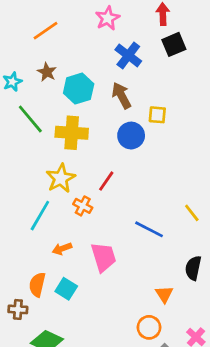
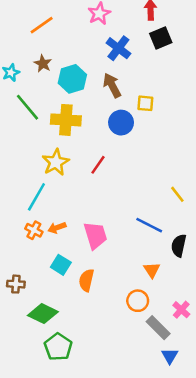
orange cross: (83, 206) -> (34, 230), moved
blue line: (149, 229) -> (149, 225), moved
orange semicircle: (37, 285) -> (86, 280), moved

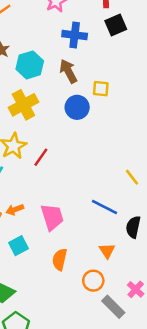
blue cross: (118, 48) -> (75, 35), turned -30
yellow cross: (66, 120) -> (23, 105), turned -32
red line: (98, 165) -> (41, 157), moved
cyan square: (61, 265) -> (18, 246), turned 30
orange semicircle: (86, 280) -> (60, 259), moved

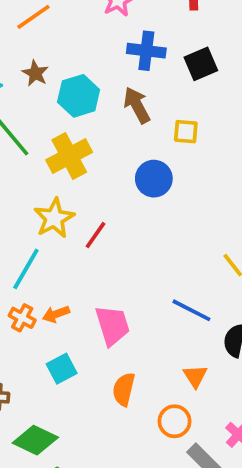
black square: (116, 25) -> (201, 64), moved
blue circle: (77, 107) -> (154, 179), moved

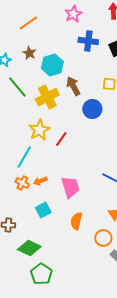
brown arrow: (137, 105) -> (73, 86), moved

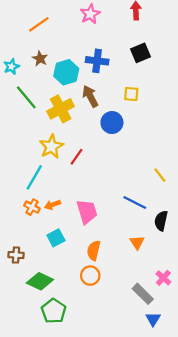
blue cross: (88, 41) -> (97, 61), moved
orange circle: (103, 238) -> (90, 276), moved

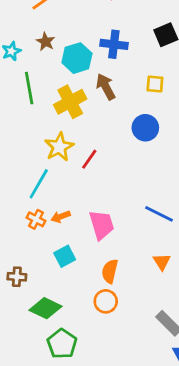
green line: (26, 97) -> (29, 88), turned 30
blue circle: (112, 123) -> (145, 128), moved

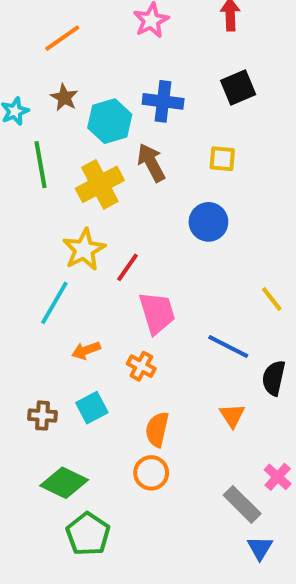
orange cross: (36, 219) -> (141, 366), moved
pink trapezoid: (102, 225) -> (157, 313), moved
brown cross: (17, 277) -> (43, 416), moved

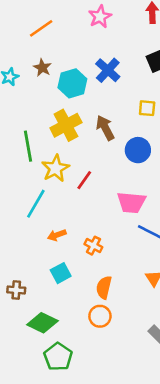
blue cross: (163, 101) -> (108, 70), turned 35
brown arrow: (151, 163) -> (105, 128), moved
green line: (41, 165) -> (28, 146), moved
pink trapezoid: (157, 313) -> (131, 202), moved, turned 112
brown cross: (43, 416) -> (16, 290), moved

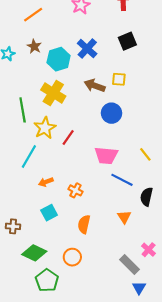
yellow cross: (66, 125) -> (53, 93), turned -30
brown arrow: (105, 128) -> (95, 86), moved, turned -42
orange circle: (100, 316) -> (72, 257), moved

